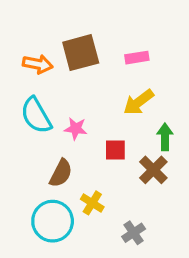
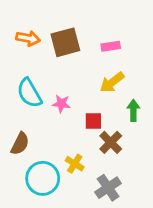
orange arrow: (38, 64) -> (28, 38), moved
brown cross: (153, 170) -> (111, 142), moved
brown semicircle: (61, 173) -> (20, 144), moved
gray cross: (134, 233) -> (108, 188), size x1.4

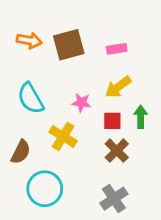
pink star: (61, 104) -> (81, 103), moved
red square: (93, 121) -> (112, 121), moved
yellow cross: (75, 164) -> (63, 136), moved, size x1.4

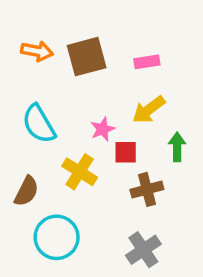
pink star: (81, 103) -> (103, 129), turned -30
red square: (112, 121) -> (126, 152), moved
brown cross: (117, 151) -> (147, 189), turned 30

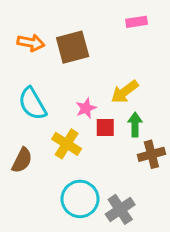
pink rectangle: (147, 62) -> (137, 22), moved
green arrow: (177, 147) -> (135, 125), moved
brown cross: (147, 189) -> (151, 154), moved
cyan circle: (57, 237) -> (80, 199), moved

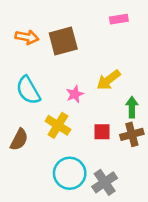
green arrow: (135, 125) -> (132, 107), moved
red square: (105, 128) -> (102, 132), moved

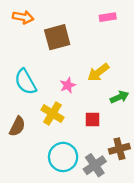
orange arrow: (27, 37) -> (23, 17), moved
green arrow: (132, 107) -> (119, 97), turned 66
brown cross: (132, 134) -> (119, 149), moved

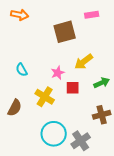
brown square: (57, 37) -> (65, 32), moved
cyan semicircle: (25, 82) -> (22, 70), size x0.6
red square: (92, 119) -> (73, 88), moved
brown cross: (119, 149) -> (102, 115), moved

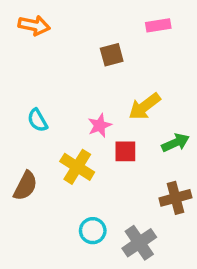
brown square: (65, 32) -> (112, 55), size x0.6
cyan circle: (54, 134) -> (93, 231), size x0.6

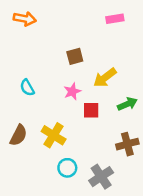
brown square: (112, 55) -> (75, 56), moved
yellow cross: (77, 167) -> (54, 135), moved

